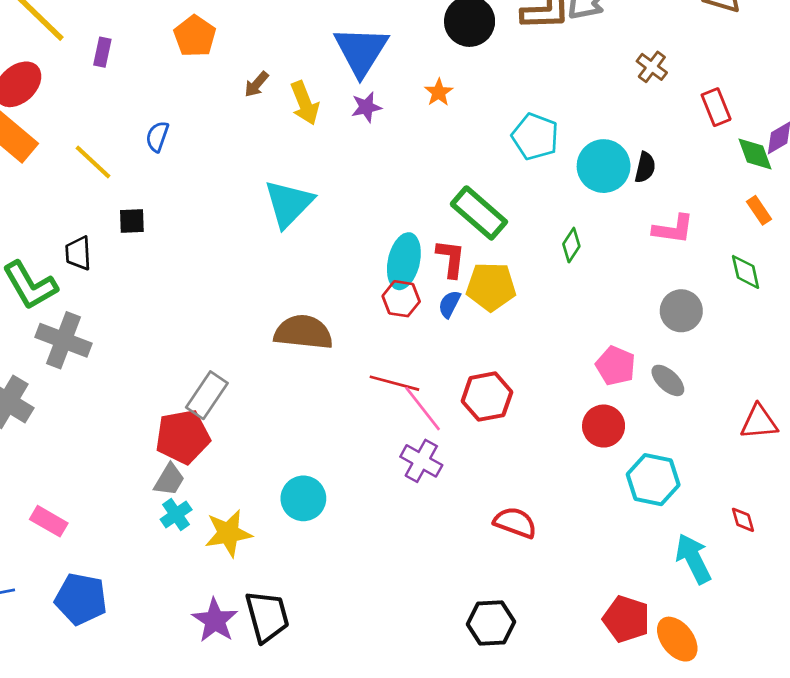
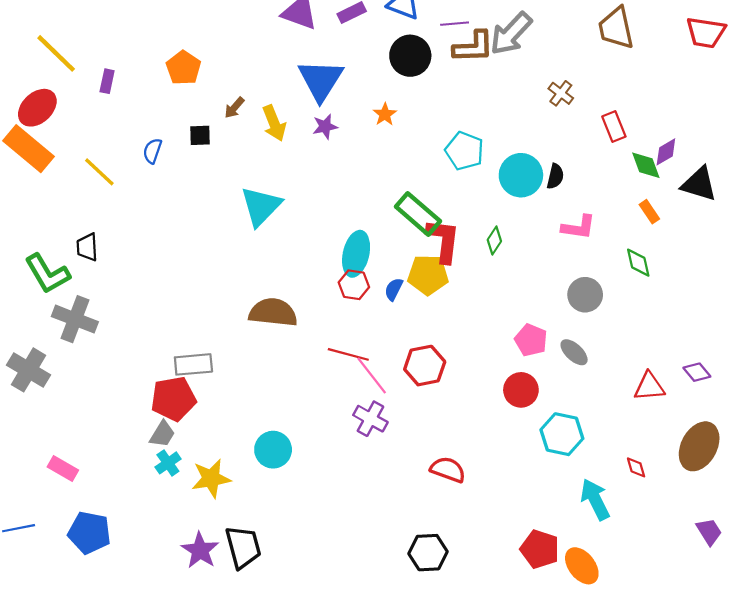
black square: (132, 221) -> (200, 135), moved
red L-shape: (451, 259) -> (443, 240), moved, size x1.4
gray rectangle: (207, 395) -> (193, 364), turned 51

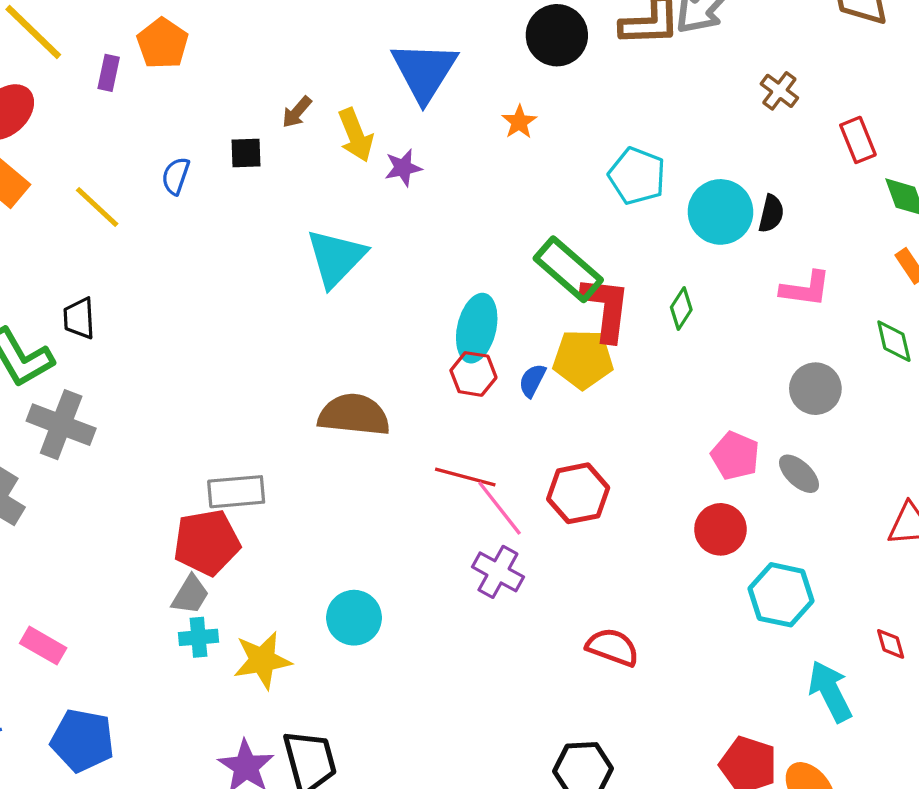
orange pentagon: (183, 68) -> (163, 43), moved
purple star: (325, 127) -> (403, 168), moved
cyan cross: (168, 463) -> (199, 637), turned 30

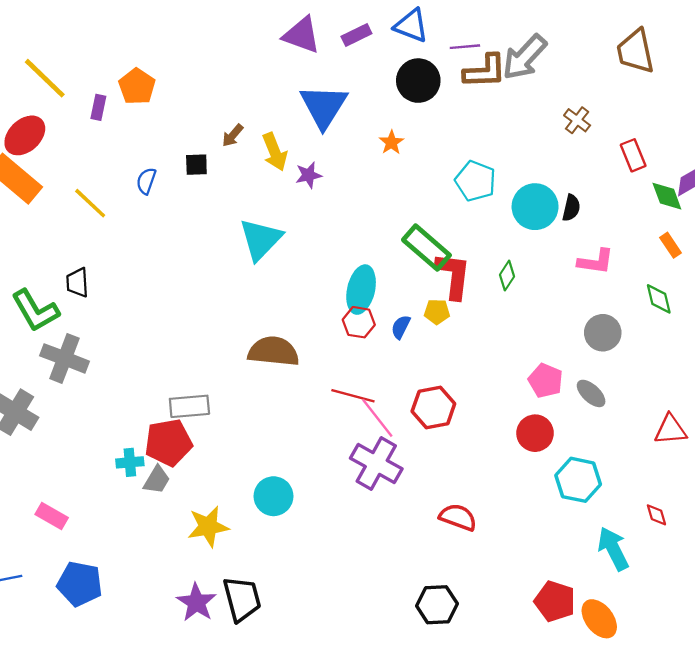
yellow pentagon: (583, 359) -> (437, 312), size x0.6
purple cross: (498, 572) -> (376, 463), size x1.4
cyan cross: (199, 637) -> (130, 462), moved

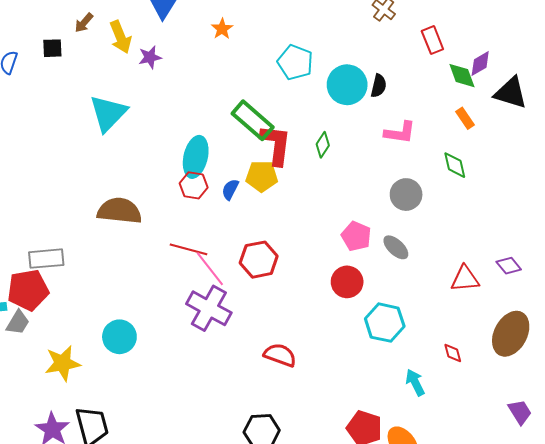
yellow pentagon: (437, 312) -> (262, 176), size x1.4
cyan arrow: (613, 549) -> (415, 382), size x0.7

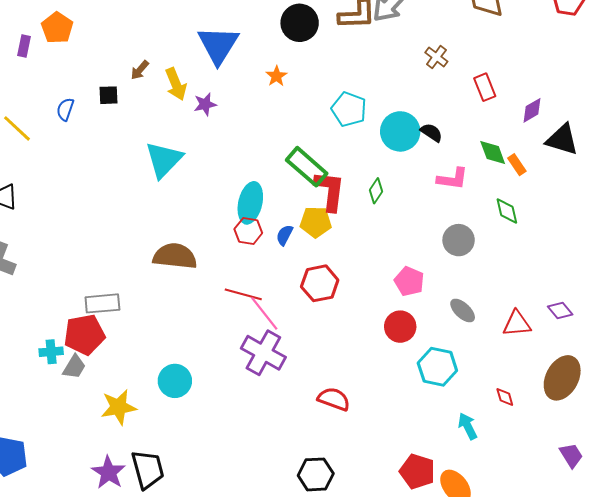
green diamond: (462, 76) -> (493, 153), moved
black semicircle: (379, 86) -> (431, 132), turned -70
gray ellipse: (396, 247) -> (463, 310), moved
red hexagon: (259, 260) -> (320, 283), moved

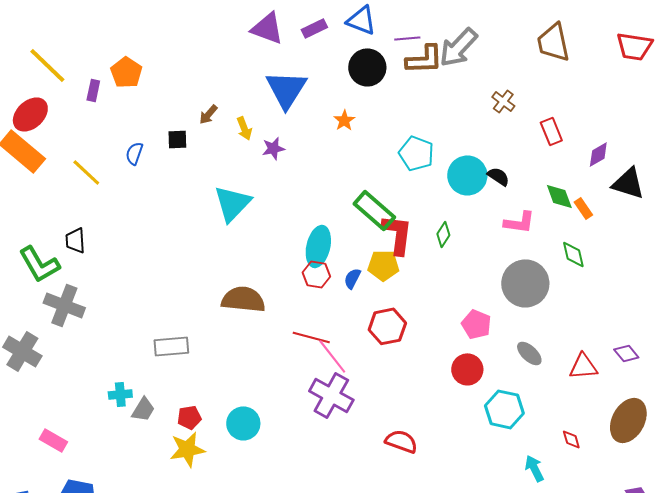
yellow arrow: (176, 84) -> (244, 128), size x0.7
gray circle: (459, 240) -> (525, 283), size x1.5
red pentagon: (84, 335) -> (189, 417), moved, size x0.6

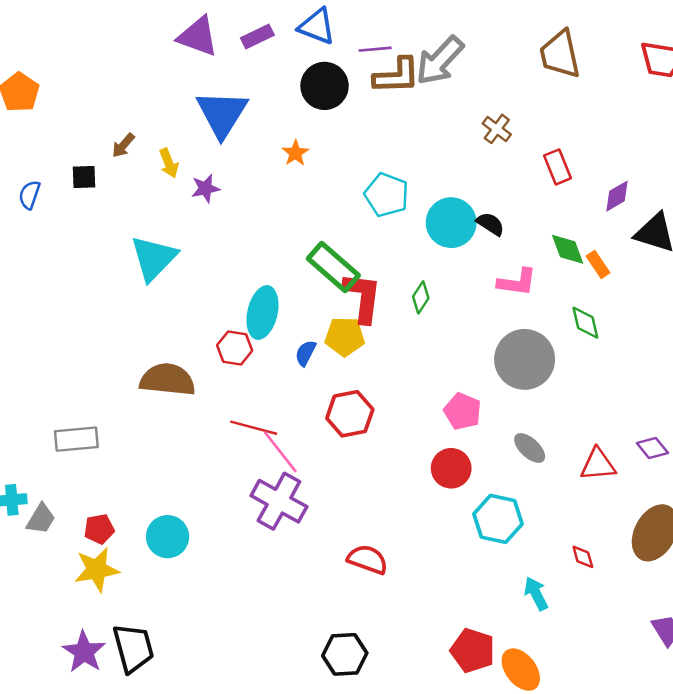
red hexagon: (316, 274) -> (235, 348), moved

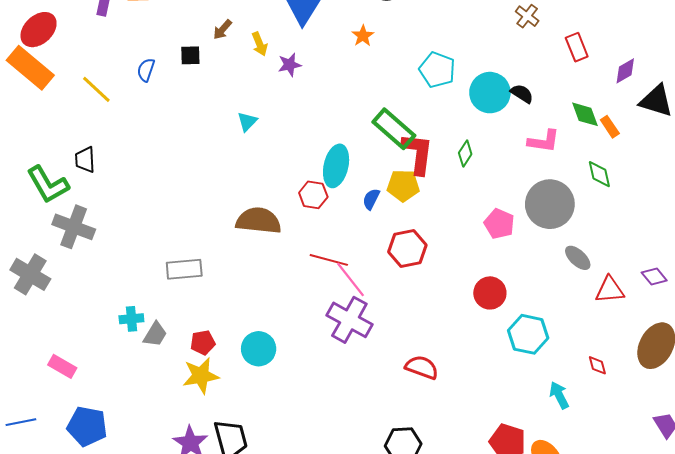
cyan triangle: (154, 258) -> (247, 121), size x0.5
pink pentagon: (463, 411) -> (499, 224), moved
gray ellipse: (530, 448) -> (578, 258), moved

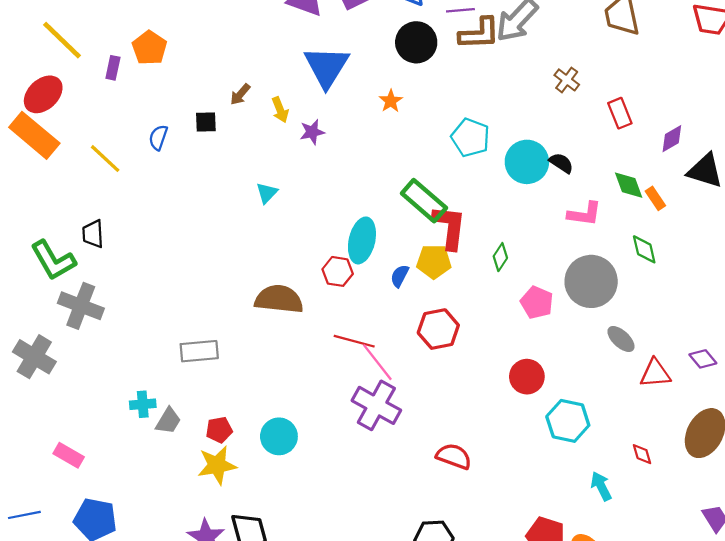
green diamond: (465, 154) -> (500, 257), moved

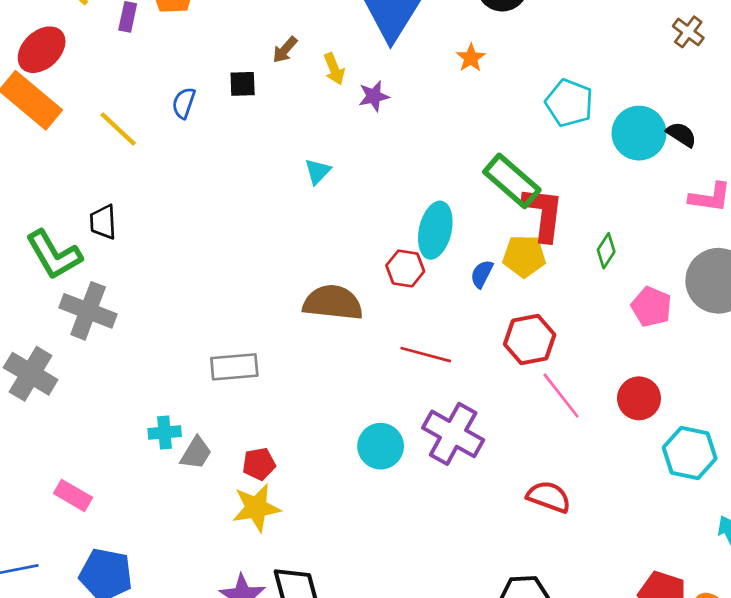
pink line: (377, 362) -> (561, 396), moved
cyan circle: (279, 436) -> (381, 446), moved

